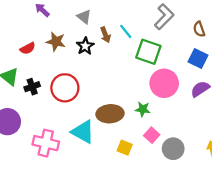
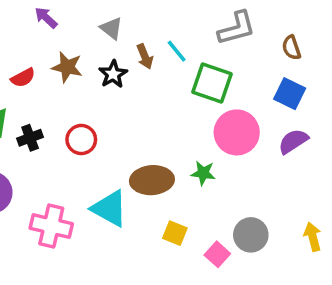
gray L-shape: (164, 17) -> (237, 28), turned 30
red circle: (65, 88) -> (81, 140), size x0.7
pink square: (152, 135) -> (217, 254), moved

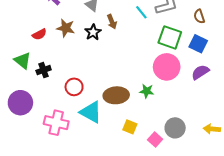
cyan line: (177, 51) -> (141, 12), moved
green square: (212, 83) -> (170, 37), moved
red circle: (81, 140) -> (74, 87), moved
yellow arrow: (313, 237) -> (212, 129), turned -70

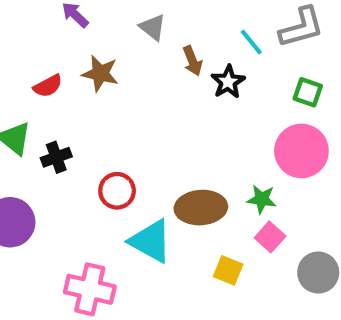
black star: (93, 32) -> (228, 82), moved
green square: (170, 37) -> (308, 92), size x0.6
pink cross: (56, 123) -> (90, 289), moved
pink square: (155, 139) -> (270, 237), moved

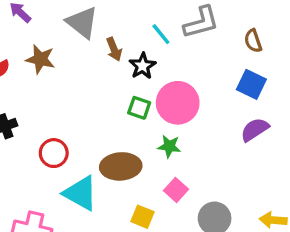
gray triangle: (153, 27) -> (82, 22), size x1.5
green square: (308, 92) -> (139, 108), moved
pink circle: (301, 151) -> (178, 103), moved
green star: (262, 199) -> (169, 146), moved

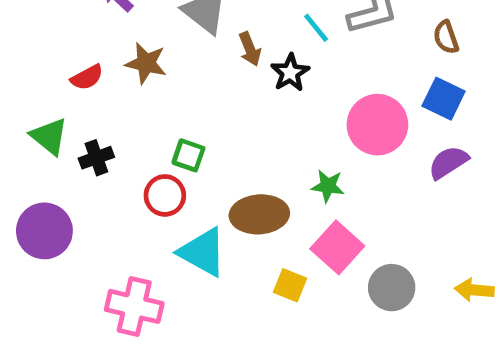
pink circle: (178, 103) -> (377, 125), moved
green square: (139, 108) -> (188, 155), moved
pink square: (176, 190) -> (337, 247), size x1.5

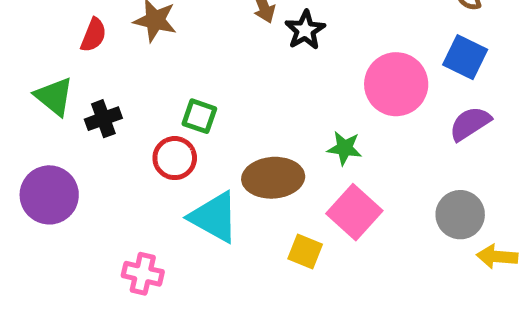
red semicircle: (87, 77) -> (94, 35), turned -40
gray circle: (392, 288) -> (460, 215), moved
pink cross: (134, 306) -> (143, 274), size x0.7

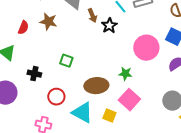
black cross: (103, 119) -> (34, 74), moved, turned 32
red circle: (175, 158) -> (56, 97), moved
cyan triangle: (214, 217) -> (82, 113), moved

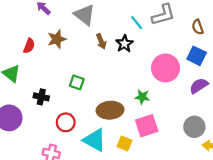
brown arrow: (92, 16) -> (101, 41), moved
brown star: (48, 22) -> (57, 39), turned -30
pink square: (129, 100) -> (147, 126), turned 30

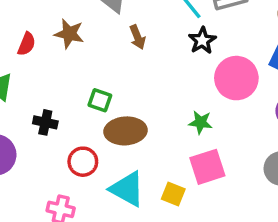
brown star: (57, 39) -> (69, 34), turned 30
black star: (124, 44) -> (202, 41), moved
brown ellipse: (110, 110) -> (126, 131), moved

